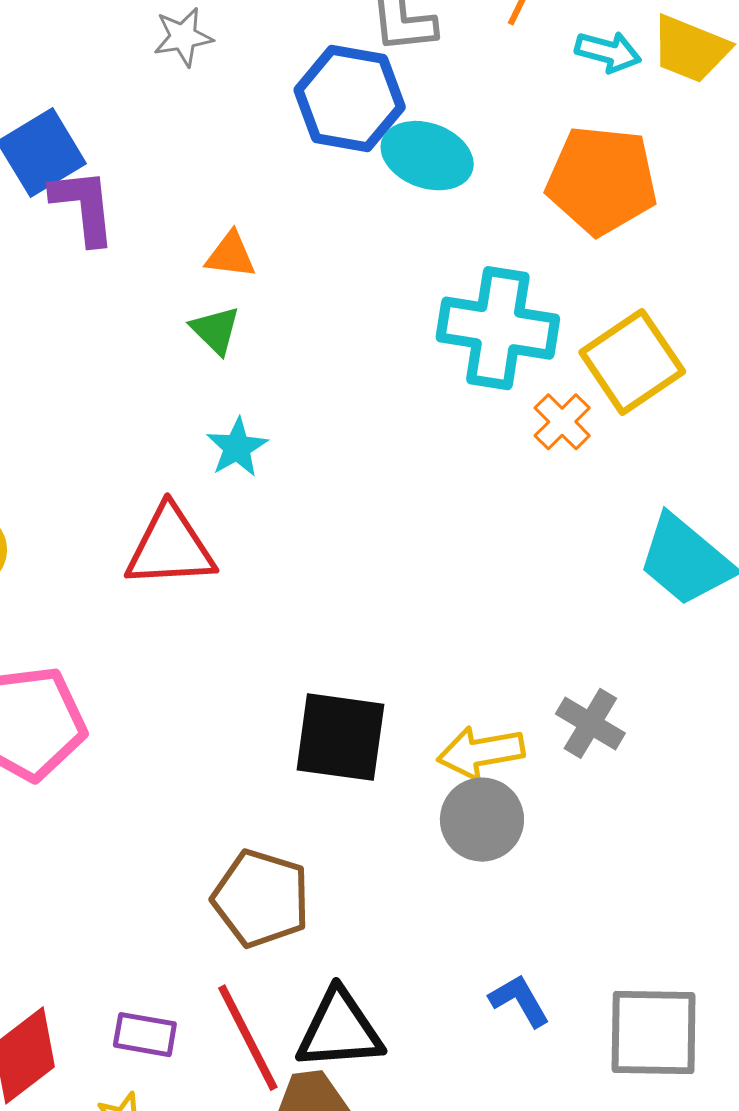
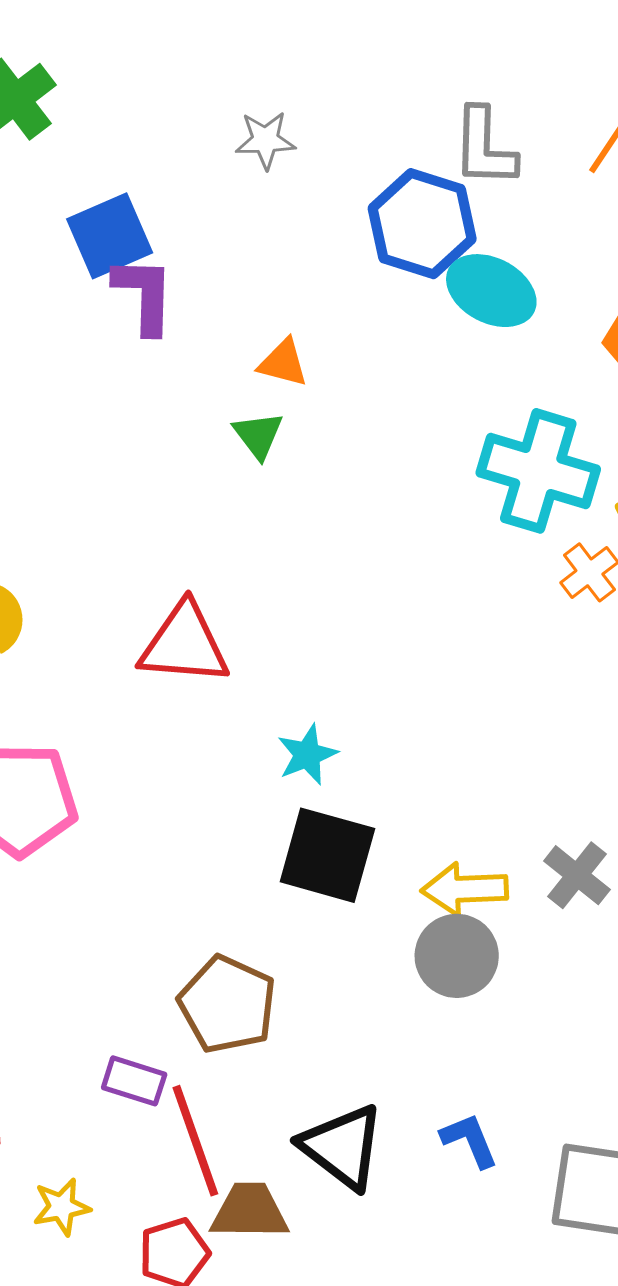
cyan star: (237, 447) -> (307, 755), moved
black triangle: (340, 1030) -> (342, 1147), moved, turned 34
purple rectangle: (145, 1035) -> (134, 1081), moved

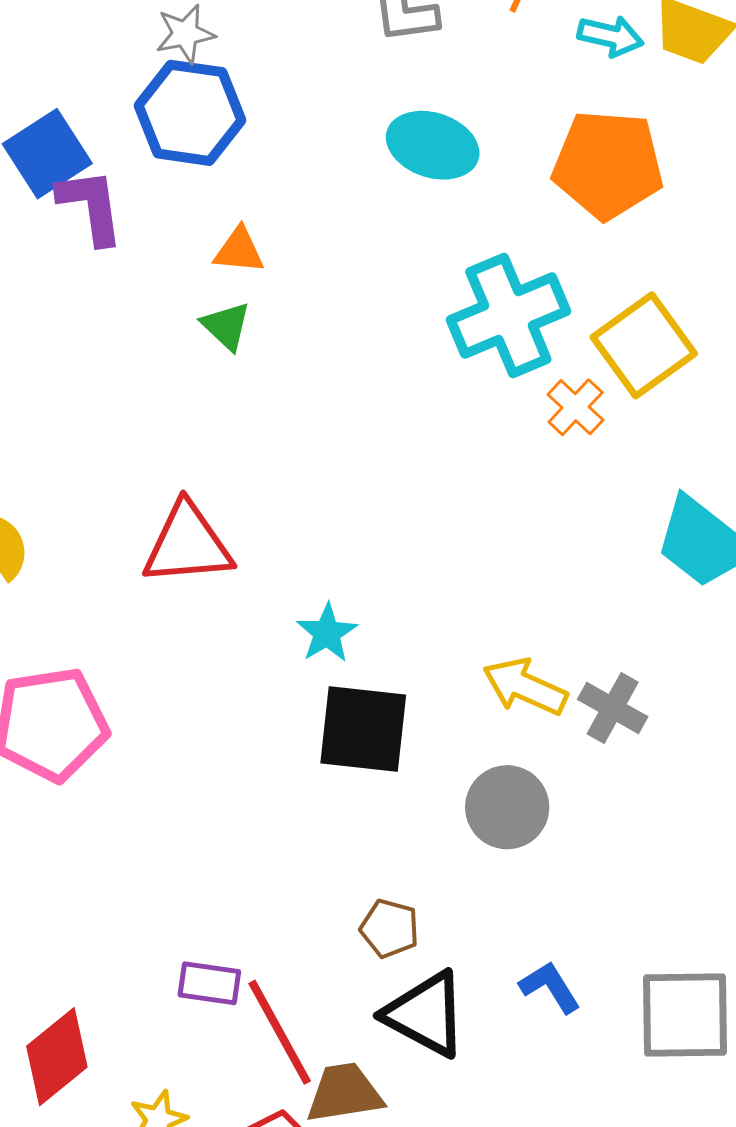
blue hexagon: (422, 224) -> (190, 113), moved
cyan cross: (538, 471) -> (508, 315), turned -30
yellow arrow: (465, 889) -> (525, 687), moved, turned 36
brown pentagon: (227, 1004) -> (390, 928), moved, size x0.6

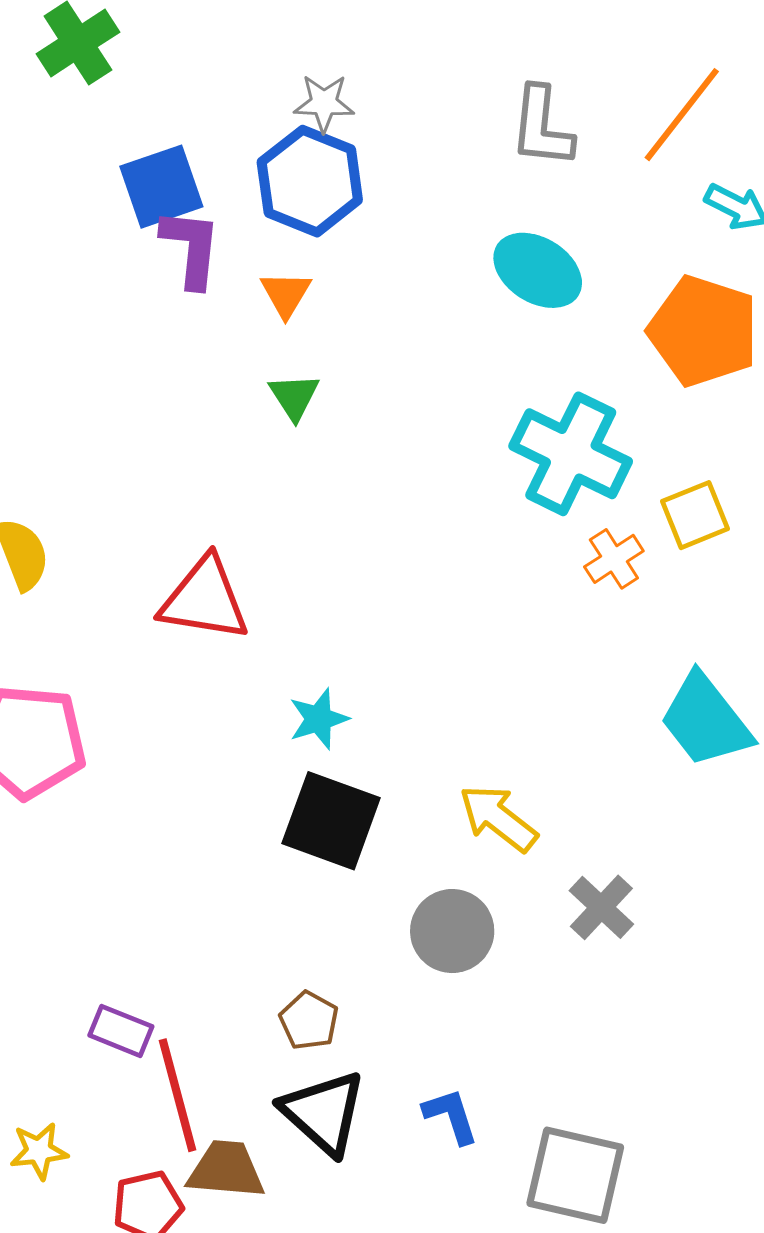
orange triangle: (239, 250) -> (286, 294), moved, turned 42
cyan cross: (508, 315) -> (571, 454), turned 35
yellow square: (644, 345) -> (695, 515), size x0.7
gray cross: (613, 708) -> (601, 907), moved

